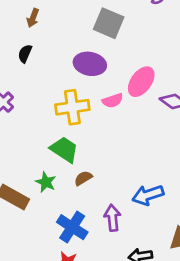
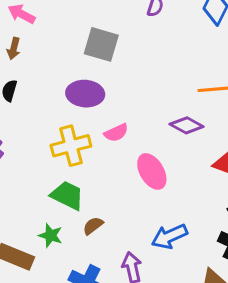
pink ellipse: (141, 82) -> (152, 171), moved, turned -60

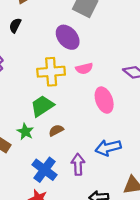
purple ellipse: (85, 94) -> (68, 37), turned 35
green trapezoid: (67, 195) -> (42, 106), turned -70

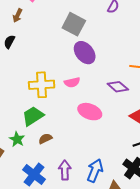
purple ellipse: (68, 37) -> (85, 53), moved
pink ellipse: (104, 100) -> (90, 112), turned -50
blue arrow: (108, 148) -> (95, 171), moved, turned 125

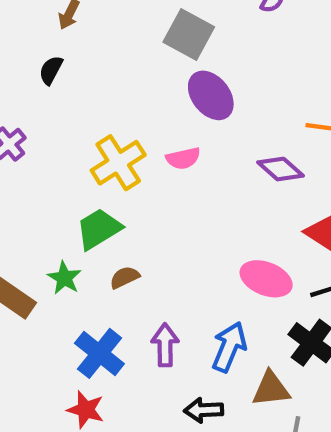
yellow cross: (42, 85) -> (118, 163), turned -30
pink ellipse: (90, 112) -> (266, 279), moved

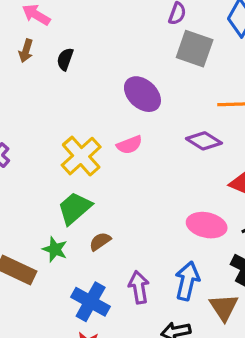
gray square: (189, 35) -> (195, 49), moved
black semicircle: (51, 70) -> (65, 59), moved
brown triangle: (271, 389) -> (224, 307), turned -48

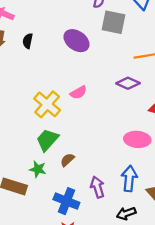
purple ellipse: (142, 94) -> (76, 41), moved

